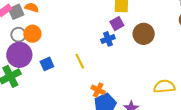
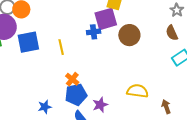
purple square: (117, 24) -> (106, 19), size x1.6
blue square: (47, 64) -> (28, 42), size x1.6

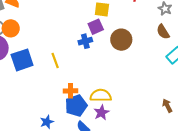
purple square: (106, 19) -> (96, 27), size x0.7
orange cross: (72, 79) -> (70, 91), turned -32
yellow semicircle: (137, 91) -> (101, 96), moved

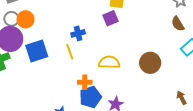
brown circle: (121, 40) -> (150, 63), moved
blue cross: (85, 41) -> (78, 33), moved
yellow semicircle: (101, 96) -> (109, 62), moved

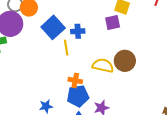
blue square: (37, 51) -> (53, 27), moved, turned -35
brown circle: (150, 63) -> (125, 61), moved

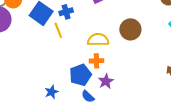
brown circle: (125, 61) -> (130, 29), moved
orange cross: (75, 80) -> (96, 61), moved

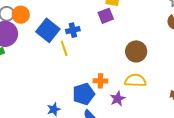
yellow semicircle: (98, 40) -> (135, 80), moved
purple star: (106, 81) -> (118, 99), moved

